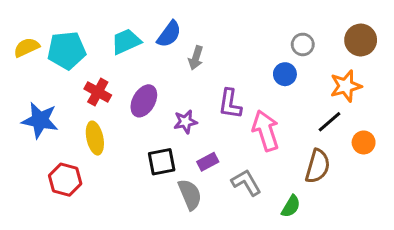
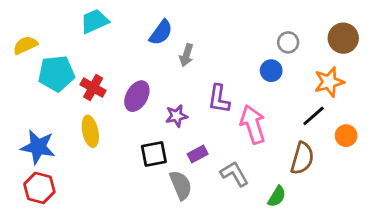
cyan trapezoid: (126, 42) -> (95, 21), moved
cyan pentagon: (67, 50) -> (56, 73), moved
blue star: (40, 120) -> (38, 147), moved
red hexagon: (65, 180) -> (39, 188), moved

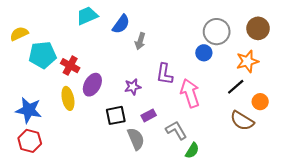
cyan trapezoid: (95, 21) -> (87, 16), moved
gray circle: (288, 42) -> (217, 32), size x1.6
purple ellipse: (137, 96) -> (92, 85), moved
brown semicircle: (302, 158) -> (242, 121), moved, turned 105
green semicircle: (277, 196) -> (192, 150), moved

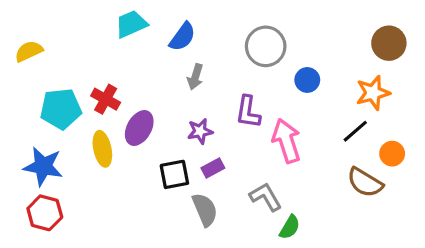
gray circle: (217, 32) -> (266, 46), moved
gray arrow: (140, 41) -> (195, 77), moved
cyan pentagon: (42, 55) -> (61, 109), moved
purple rectangle: (149, 115) -> (213, 168), moved

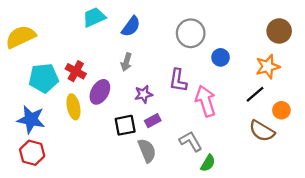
yellow semicircle: (29, 51) -> (21, 37), size x1.5
gray arrow: (195, 77) -> (126, 62), moved

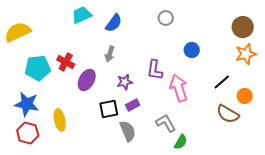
gray circle: (191, 33) -> (166, 18), moved, size x0.6
orange star: (268, 67) -> (246, 54), moved
yellow ellipse: (73, 107) -> (60, 120), moved

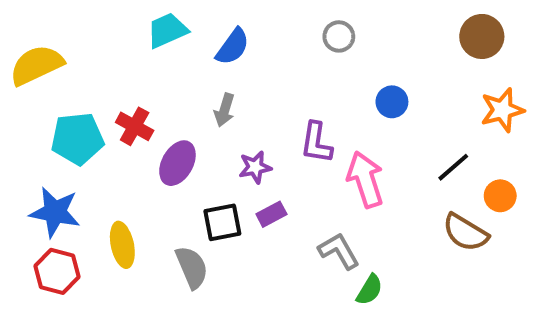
brown circle: (243, 27) -> (482, 36), moved
gray semicircle: (128, 131) -> (192, 267), moved

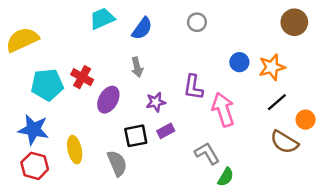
gray circle: (339, 36) -> (197, 22), moved
gray arrow: (224, 110) -> (137, 67), turned -30
orange star: (502, 110) -> (272, 67), moved

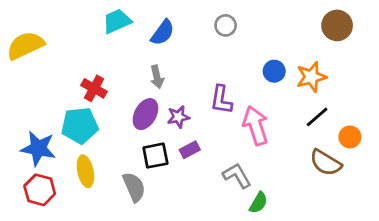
cyan pentagon: (47, 85) -> (80, 126), moved
purple ellipse: (108, 100) -> (145, 114), moved

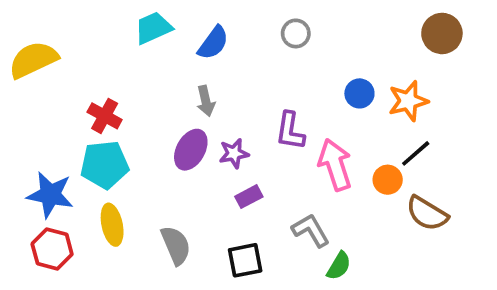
red cross: (94, 88) -> (105, 116), moved
orange circle: (350, 137) -> (388, 180), moved
black square: (155, 156) -> (245, 260), moved

